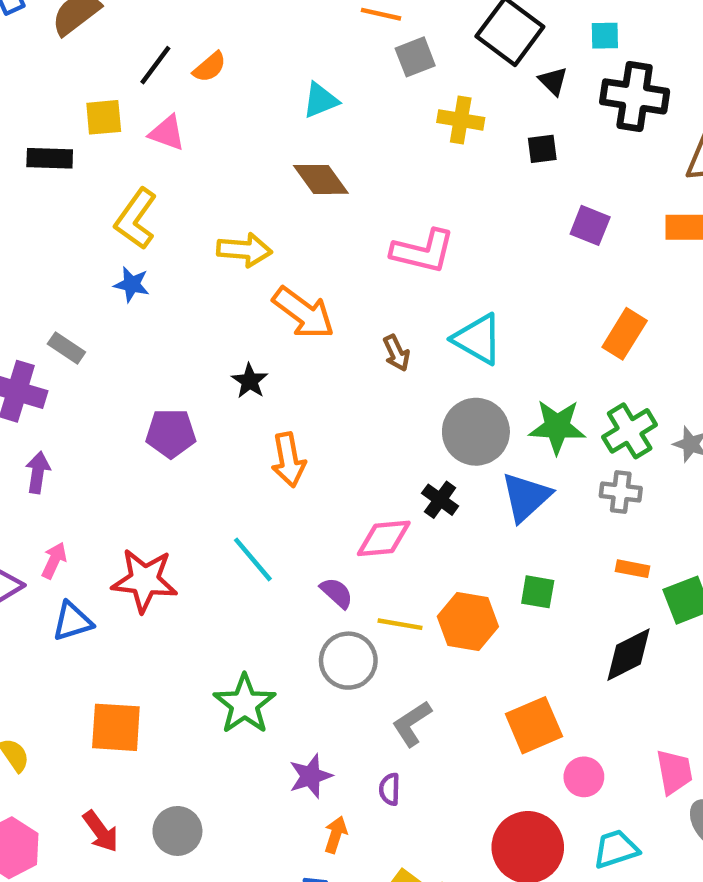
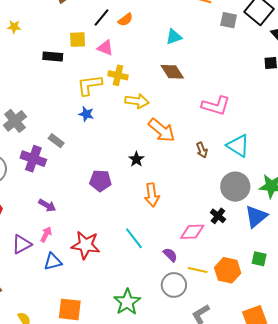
gray square: (415, 57) -> (229, 20), moved, turned 30
yellow cross: (461, 120) -> (118, 75), moved
yellow L-shape: (136, 219) -> (90, 85), turned 44
purple arrow: (38, 472) -> (47, 205), moved, turned 108

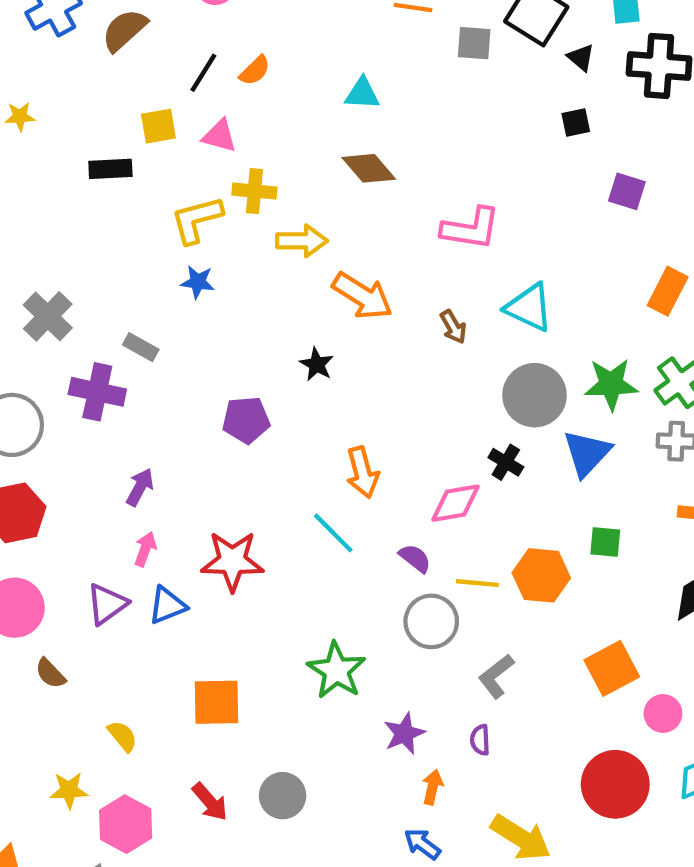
cyan triangle: (174, 37) -> (362, 94), turned 30
orange arrow: (152, 195) -> (362, 472), moved
purple arrow: (47, 205) -> (140, 487), turned -84
purple triangle: (22, 244) -> (107, 604), moved

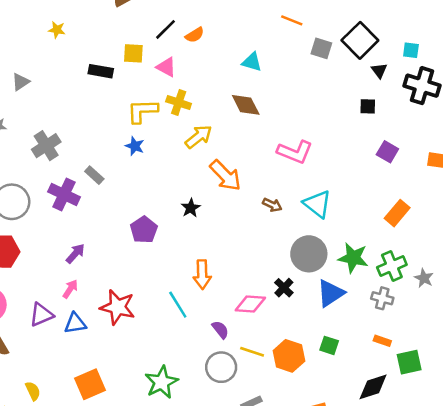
yellow arrow: (302, 241) -> (199, 137), turned -52
brown arrow: (453, 327) -> (272, 205), turned -48
purple pentagon: (246, 420) -> (144, 230), turned 30
orange square: (216, 702) -> (90, 384), turned -36

